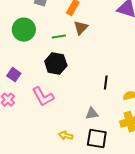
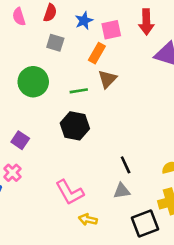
black line: (106, 83) -> (126, 165), moved, turned -32
pink L-shape: (43, 97) -> (70, 192), moved
black square: (97, 139) -> (145, 223), moved, turned -30

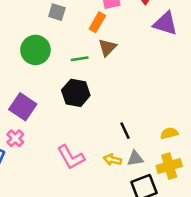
purple square: (20, 140) -> (23, 107), size x1.5
gray triangle: (122, 191) -> (135, 158), moved
yellow arrow: (88, 220) -> (112, 160), moved

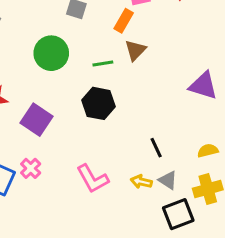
purple triangle: (165, 23) -> (203, 86), moved
pink cross: (15, 138) -> (31, 168), moved
gray triangle: (135, 158) -> (168, 180), turned 42

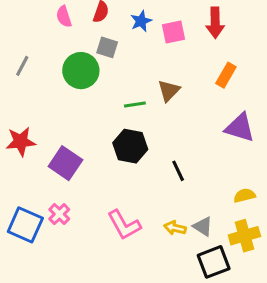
orange rectangle: (124, 21) -> (226, 75), moved
green circle: (51, 53) -> (81, 71), moved
black line: (156, 148) -> (178, 171), moved

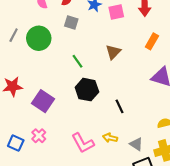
green circle: (81, 71) -> (39, 38), moved
green line: (135, 104) -> (78, 61), moved, turned 64
blue square: (25, 225) -> (16, 143), size x0.7
yellow arrow: (175, 228) -> (110, 138), moved

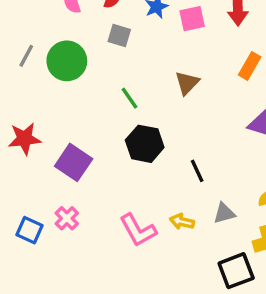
gray triangle: (136, 144) -> (224, 213), moved, turned -48

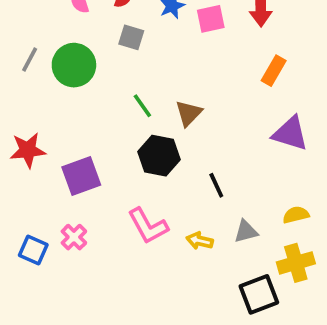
brown triangle: (187, 83) -> (189, 113), moved
purple square: (74, 162) -> (81, 176), turned 36
pink L-shape: (138, 230) -> (148, 226), moved

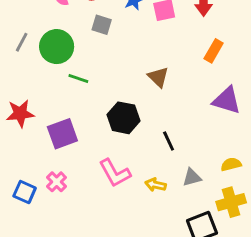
green line: (142, 106) -> (78, 79), moved, turned -36
brown triangle: (189, 113) -> (158, 77), moved, turned -30

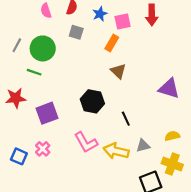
orange rectangle: (214, 51) -> (112, 43), moved
green line: (78, 79) -> (34, 72), moved
yellow arrow: (155, 185) -> (116, 151), size x1.6
yellow cross: (231, 202) -> (172, 164), turned 36

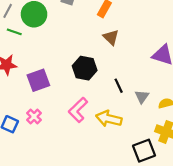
green line: (34, 72) -> (14, 32), moved
pink L-shape: (86, 142) -> (78, 110), turned 75
gray triangle: (143, 146) -> (142, 97), moved, turned -40

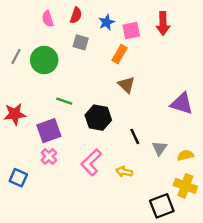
green line: (14, 32) -> (64, 101), moved
pink cross: (34, 117) -> (49, 156), moved
yellow arrow: (109, 119) -> (124, 172), size x0.6

